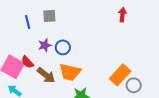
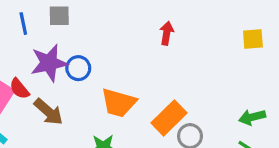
red arrow: (122, 15) -> (167, 33), moved
purple star: (45, 45) -> (49, 63), size x1.6
orange trapezoid: (70, 72) -> (119, 103), moved

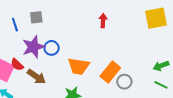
yellow square: (253, 39) -> (156, 18), size x1.6

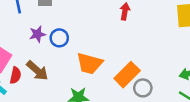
purple star: (33, 47) -> (37, 34), size x0.6
red semicircle: (17, 65) -> (15, 75), moved, turned -128

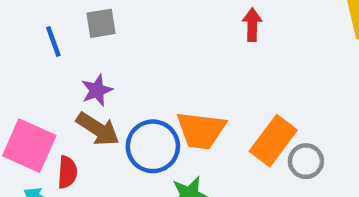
blue circle: (59, 38) -> (153, 146), moved, size x1.5
brown arrow: (37, 71) -> (98, 129), moved

